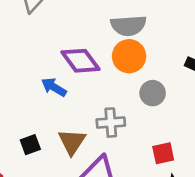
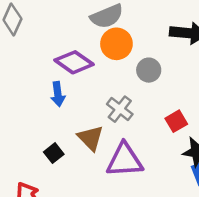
blue arrow: (54, 87) -> (58, 94), turned -110
gray cross: (111, 123) -> (120, 109), turned -30

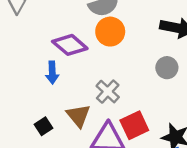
gray circle: (149, 70) -> (167, 68), moved
red square: (176, 121) -> (134, 125), moved, size x1.4

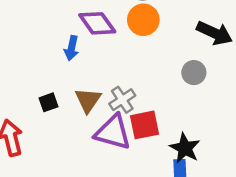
gray cross: (108, 92) -> (122, 100), moved

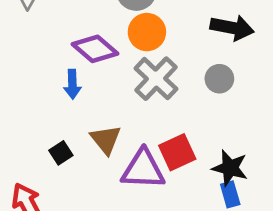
gray cross: (122, 100) -> (156, 79), moved, size x1.4

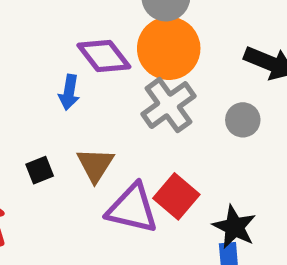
orange circle: (147, 32) -> (169, 48), size x1.4
red square: (177, 152) -> (176, 196), turned -36

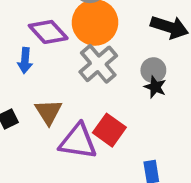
black star: (234, 227) -> (155, 87), moved, size x0.7

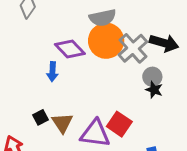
gray cross: (98, 64) -> (133, 48), moved
brown triangle: (48, 112) -> (62, 123), moved

